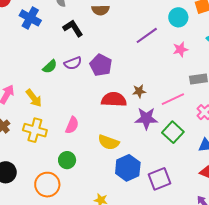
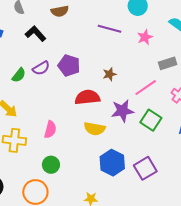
purple line: (147, 35) -> (110, 29), turned 60
brown star: (139, 91) -> (110, 74), moved
yellow semicircle: (109, 142) -> (95, 129), moved

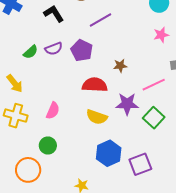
purple line: (110, 29) -> (101, 20), moved, turned -55

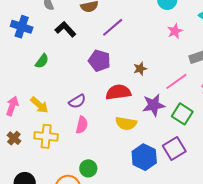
purple semicircle: (54, 49) -> (77, 101), moved
green semicircle: (31, 52) -> (42, 61), moved
green circle: (48, 145) -> (88, 168), moved
purple square: (140, 164) -> (174, 149), moved

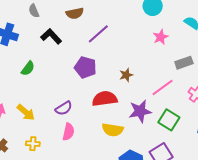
yellow cross: (46, 136) -> (33, 144), size x0.6

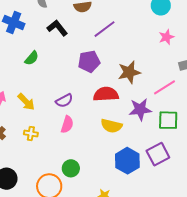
purple pentagon: (85, 67) -> (89, 61), turned -30
brown star: (126, 75) -> (129, 72), size x1.6
green square: (169, 120) -> (168, 120), turned -35

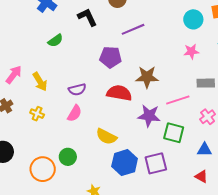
yellow semicircle: (111, 126) -> (106, 136), moved

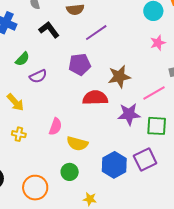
purple semicircle: (77, 89) -> (38, 76), moved
yellow semicircle: (106, 136) -> (77, 144), moved
green circle: (68, 157) -> (70, 172), moved

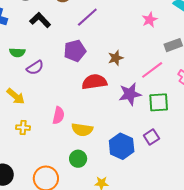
green semicircle: (22, 59) -> (17, 52), turned 56
brown star: (119, 77) -> (116, 58), size x0.7
purple square: (145, 160) -> (151, 137), size x0.7

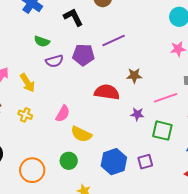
purple line: (87, 17) -> (114, 41), moved
purple pentagon: (75, 51) -> (83, 55), moved
purple star: (130, 94) -> (137, 114), size x0.6

